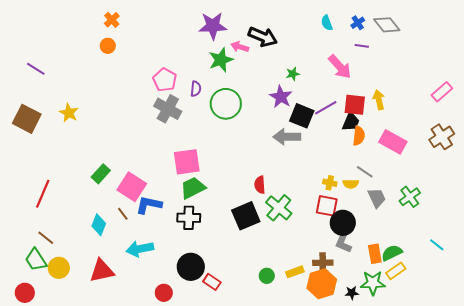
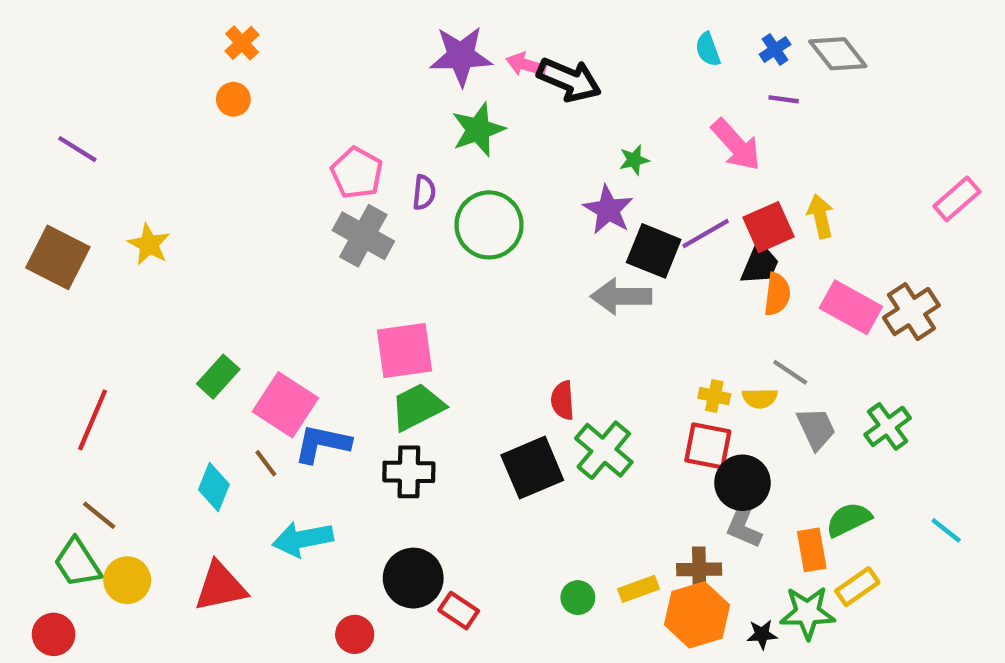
pink arrow: (240, 47) -> (526, 65), moved
red square: (355, 105) -> (768, 227), turned -30
brown cross: (442, 137) -> (911, 312), moved
green semicircle: (392, 253) -> (849, 520), moved

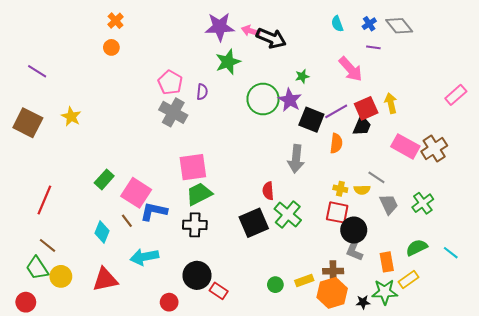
green circle: (489, 225) -> (263, 99), moved
orange semicircle: (777, 294) -> (336, 143), moved
gray arrow: (621, 296) -> (296, 159), moved, turned -84
green semicircle: (849, 520) -> (417, 248), moved

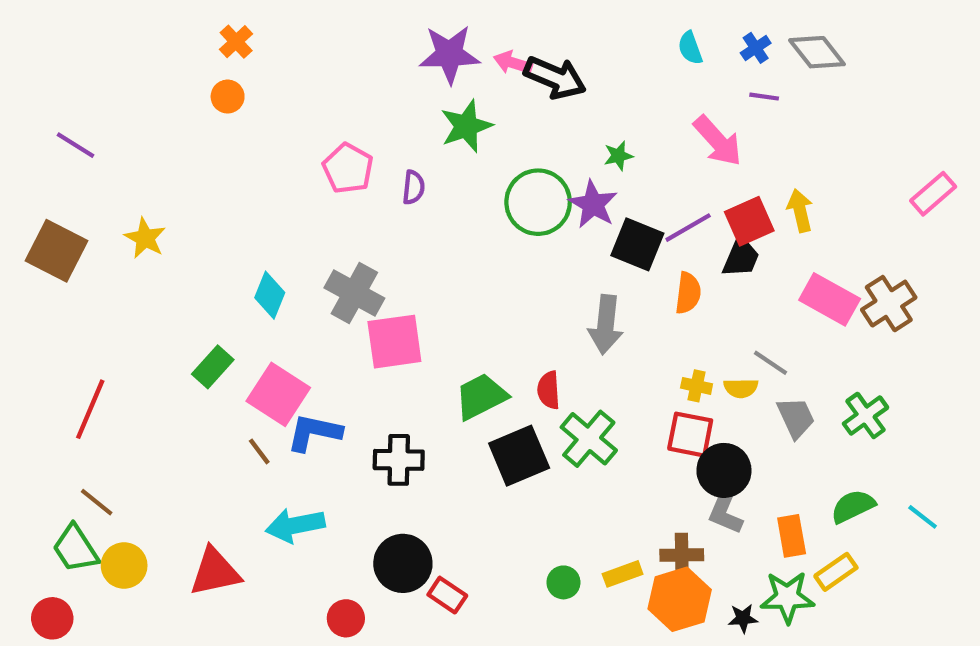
gray cross: (173, 112) -> (354, 293), moved
green trapezoid: (199, 194) -> (481, 397), moved
cyan diamond: (102, 232) -> (270, 295), moved

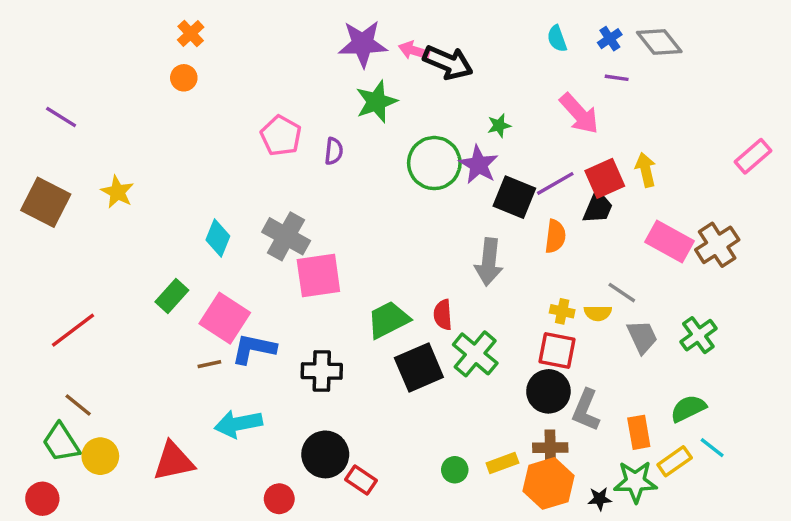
red line: (90, 409) -> (73, 330), turned 30
brown line: (259, 451) -> (209, 364), turned -65
black circle: (724, 470) -> (548, 391), moved
cyan line: (923, 517) -> (712, 448), moved

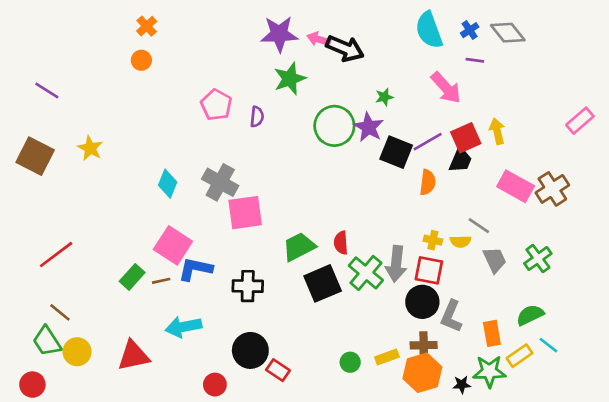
cyan semicircle: (557, 39) -> (429, 30), size x1.8
gray arrow: (489, 262) -> (396, 264), moved
green rectangle: (172, 296) -> (132, 277), moved

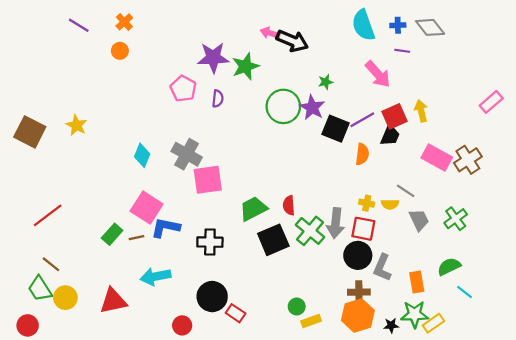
blue cross: (470, 30) -> (398, 25), turned 32
purple star: (279, 34) -> (213, 57), moved
purple line: (47, 90) -> (79, 25), moved
yellow rectangle: (520, 356) -> (433, 323), moved
yellow rectangle: (387, 357) -> (311, 321), moved

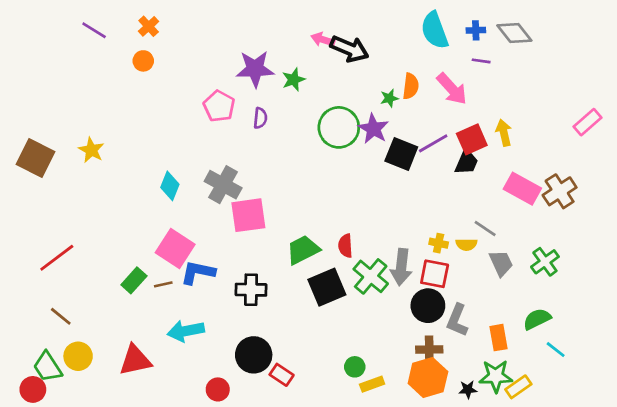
green star: (246, 66) -> (294, 80), size x0.7
orange semicircle: (362, 154) -> (411, 86), moved
green trapezoid: (40, 289) -> (47, 367), moved

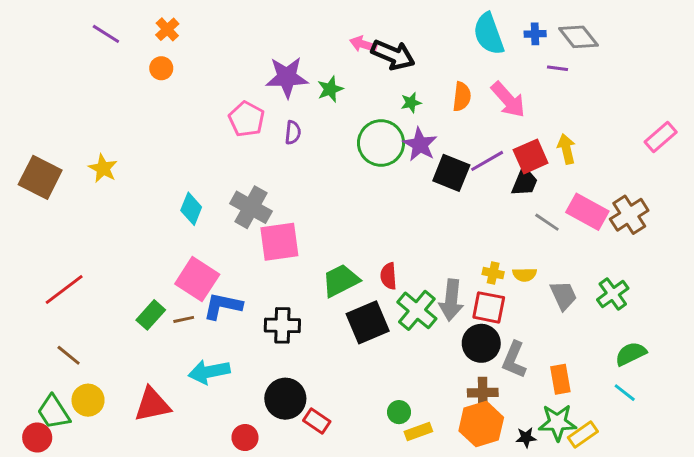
purple line: (481, 61) -> (557, 68), moved
green star: (389, 98) -> (411, 103), moved
gray line: (485, 229) -> (547, 222), moved
green semicircle: (537, 319) -> (631, 354), moved

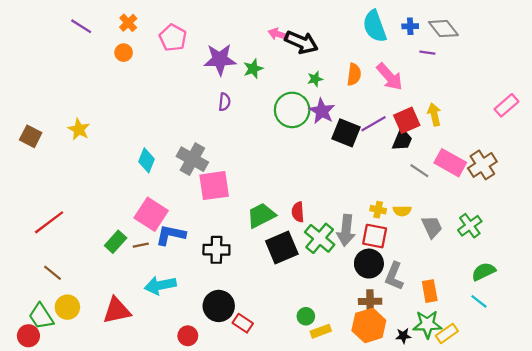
pink pentagon: (246, 119) -> (173, 38), moved
brown square: (40, 177) -> (31, 136), size x0.7

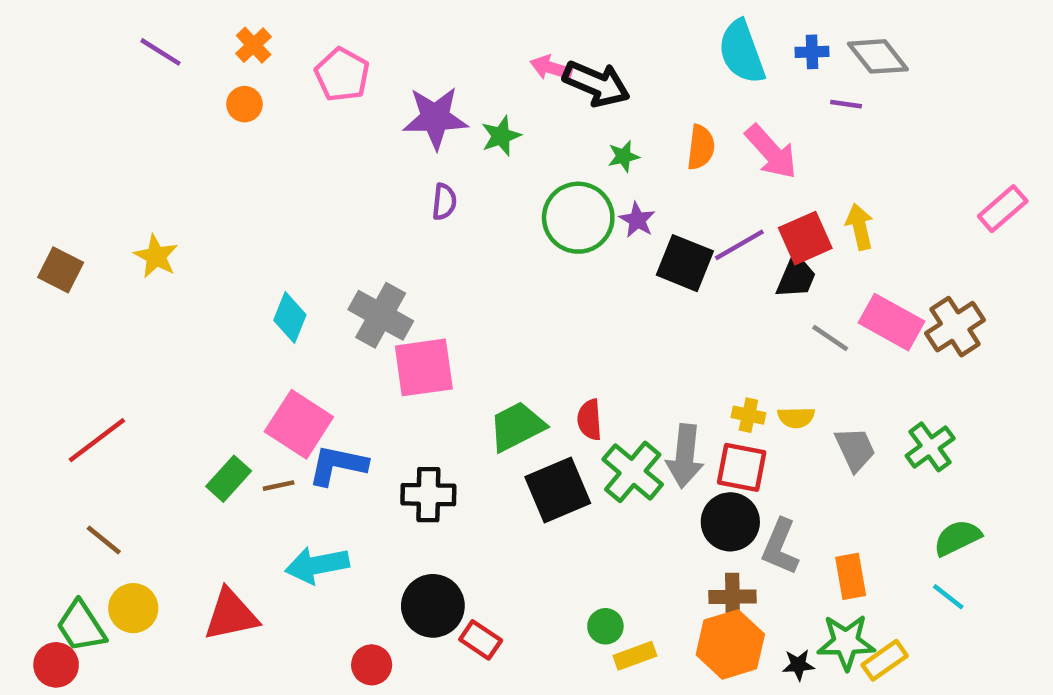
purple star: (322, 111) -> (637, 220), size x0.7

